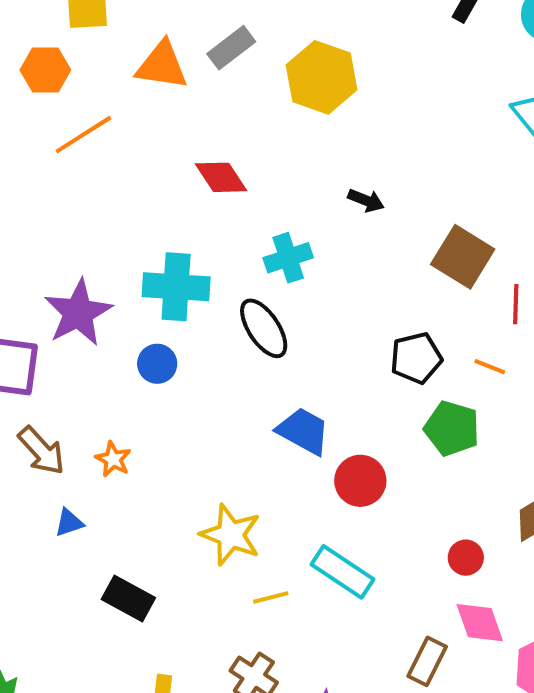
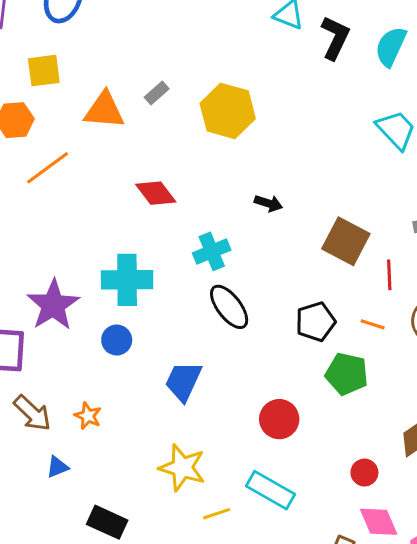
gray rectangle: (231, 48) -> (157, 93), size x0.7
black ellipse: (264, 328) -> (229, 307), moved
blue trapezoid: (303, 431) -> (183, 381), moved, turned -90

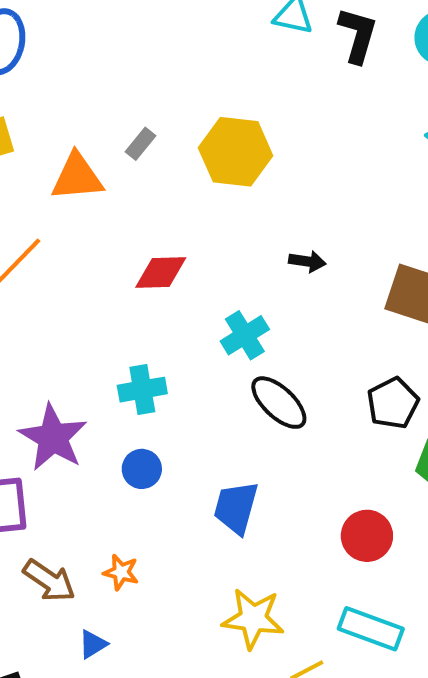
red diamond: (156, 193) -> (161, 272), turned -45
cyan cross: (127, 280) -> (142, 390), size x0.7

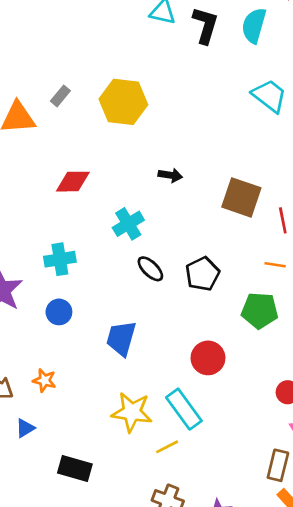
black ellipse: (279, 403) -> (150, 269), size x0.7
black pentagon: (393, 403) -> (202, 274), moved
cyan rectangle: (371, 629) -> (184, 409), moved, turned 33

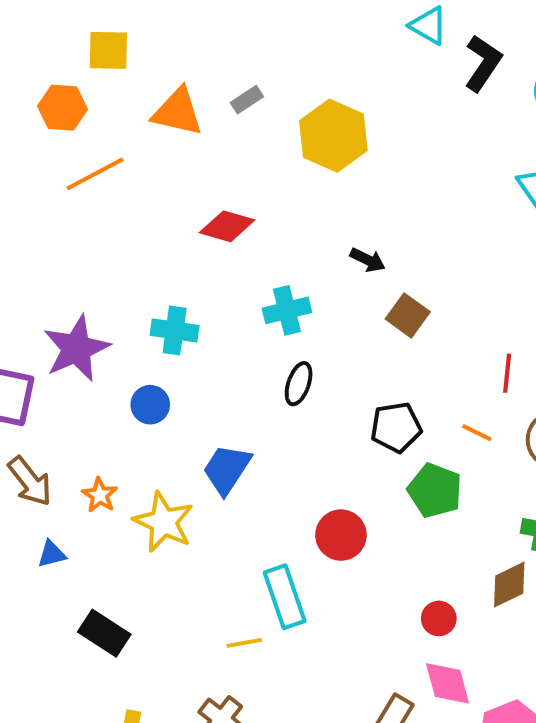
brown square: (241, 197) -> (408, 315), moved, size x0.7
black ellipse: (150, 269) -> (299, 384), turned 48
black pentagon: (202, 274) -> (396, 427), moved
yellow star: (132, 412) -> (164, 522), moved

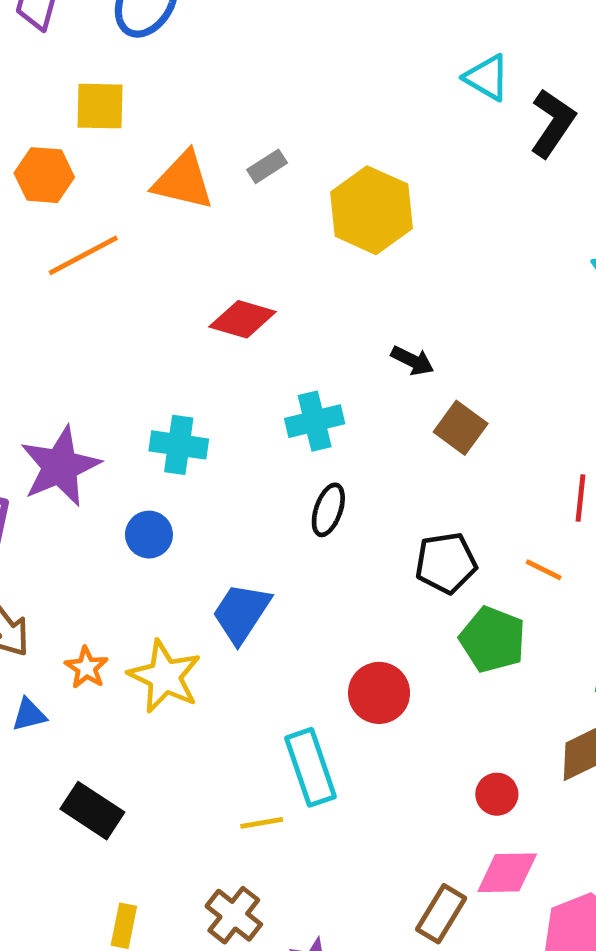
orange star: (100, 495) -> (86, 668), moved
pink diamond: (448, 683) -> (507, 873), turned -76

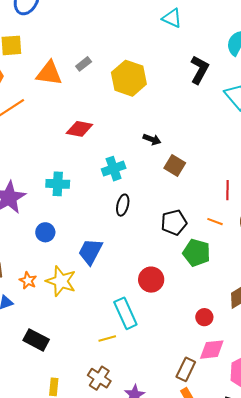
black L-shape: (553, 123) -> (199, 70), moved
blue circle: (149, 535) -> (45, 232), moved

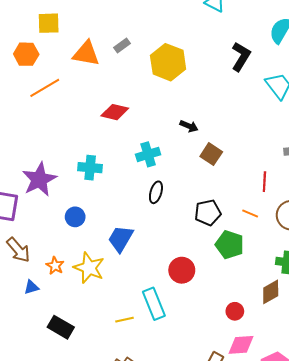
yellow line: (107, 338) -> (124, 320), moved

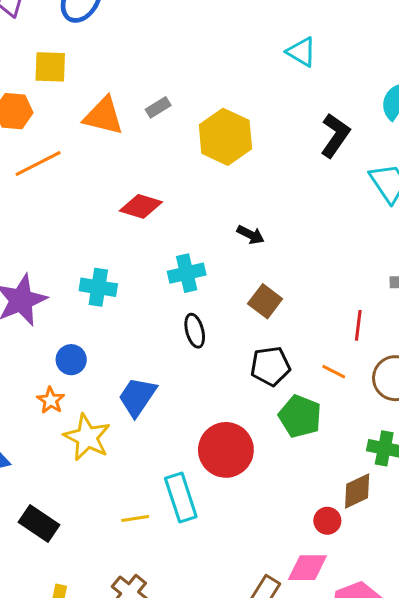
brown square: (211, 154) -> (265, 301), moved
black ellipse: (156, 192) -> (195, 331), turned -35
orange star: (55, 266) -> (51, 400), moved
red circle: (182, 270) -> (226, 450), size x1.4
red circle: (235, 311) -> (327, 521), moved

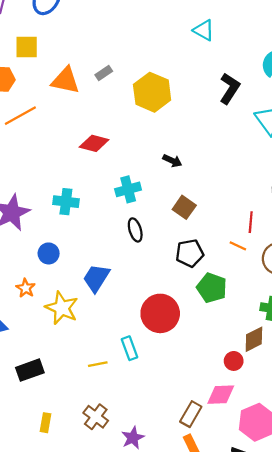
orange line: (334, 372) -> (238, 246), moved
orange star: (51, 400) -> (26, 288), moved
cyan rectangle: (181, 498) -> (129, 348), size x0.7
black rectangle: (39, 524) -> (30, 370), turned -52

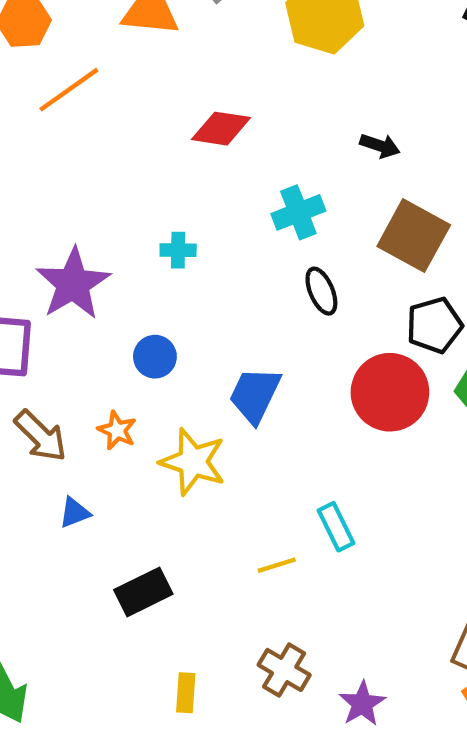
cyan cross: (66, 202) -> (178, 250), size x0.7
brown square: (184, 207) -> (414, 236), size x1.5
red circle: (160, 313) -> (390, 392), moved

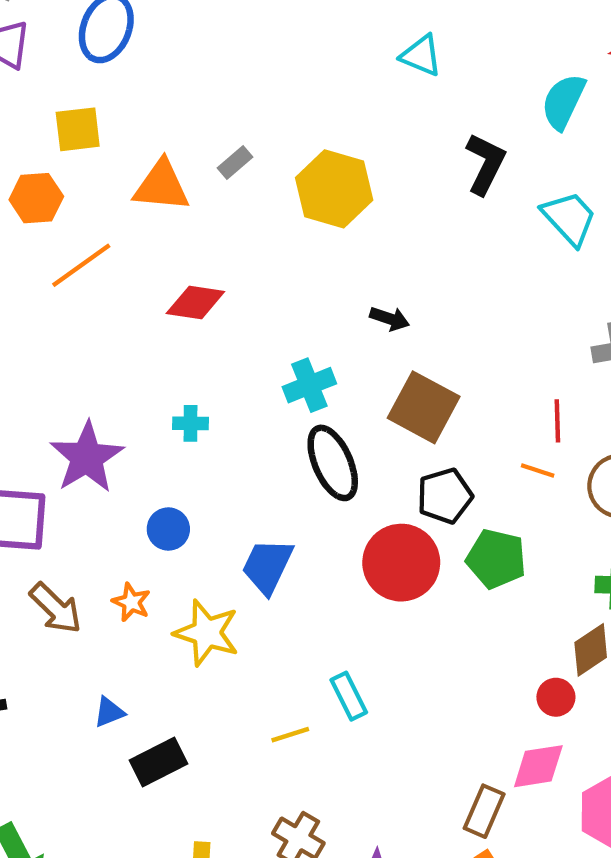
red diamond: (221, 129) -> (195, 303), moved
black ellipse: (321, 291) -> (333, 463), size x1.6
blue triangle: (75, 513) -> (109, 712), moved

